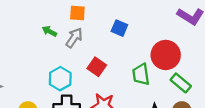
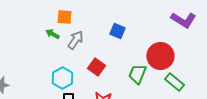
orange square: (77, 13) -> (64, 17), moved
green trapezoid: (141, 74) -> (137, 74), turned 30

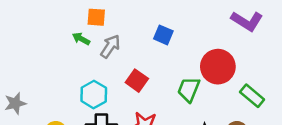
green rectangle: (174, 82) -> (252, 96), moved

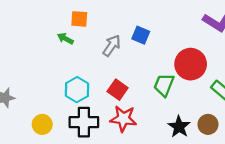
gray arrow: (110, 46) -> (112, 46), moved
red square: (137, 81) -> (118, 90), moved

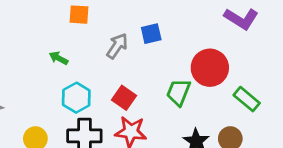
blue square: (141, 35) -> (151, 34), turned -36
green arrow: (65, 39) -> (59, 58), moved

